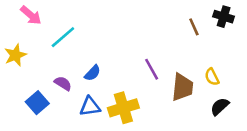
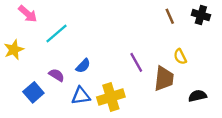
brown line: (194, 27) -> (170, 16), moved
yellow semicircle: (212, 77) -> (180, 57), moved
black semicircle: (220, 106) -> (197, 96), turned 30

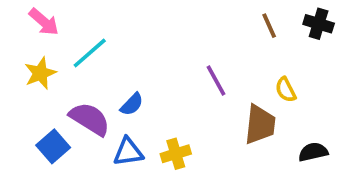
yellow star: (14, 50) -> (40, 73), moved
purple line: (136, 62) -> (216, 81), moved
purple semicircle: (57, 75) -> (90, 119), size x1.6
yellow cross: (111, 97) -> (176, 154), size x0.7

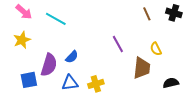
cyan line: (90, 53) -> (56, 19), moved, turned 70
purple semicircle: (90, 119) -> (49, 65), turned 75
blue square: (53, 146) -> (29, 80), turned 30

